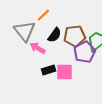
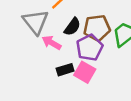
purple pentagon: (85, 52) -> (90, 48), moved
pink square: (65, 72) -> (85, 72), turned 30

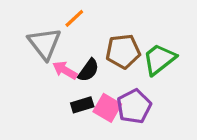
black semicircle: (72, 27) -> (88, 70), moved
purple pentagon: (90, 48) -> (134, 106), moved

